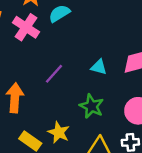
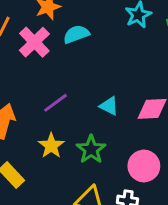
yellow star: (59, 132) -> (51, 146), moved

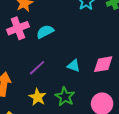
cyan semicircle: (76, 34) -> (45, 32), moved
pink cross: (34, 42) -> (18, 28), turned 30

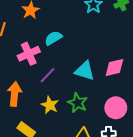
pink cross: (18, 28) -> (29, 54), moved
cyan triangle: (74, 66) -> (85, 71), size x1.5

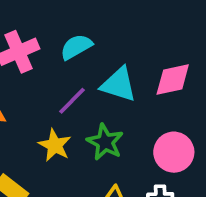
cyan semicircle: (53, 38) -> (76, 47), moved
purple line: (47, 75) -> (72, 101), moved

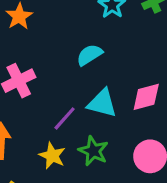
cyan semicircle: (76, 47) -> (89, 55), moved

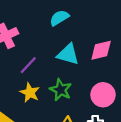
purple line: (65, 118) -> (28, 65), moved

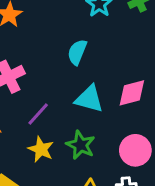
cyan semicircle: (59, 18) -> (77, 52), turned -36

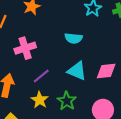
cyan semicircle: (77, 52) -> (74, 38), turned -114

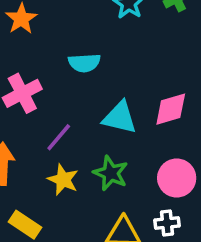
cyan semicircle: (74, 38) -> (84, 63), moved

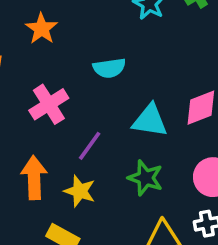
yellow star: (63, 180) -> (80, 191), moved

